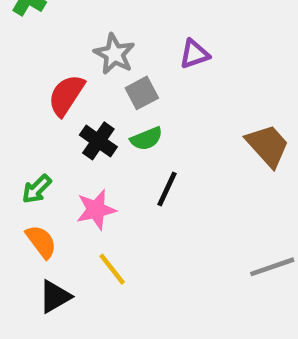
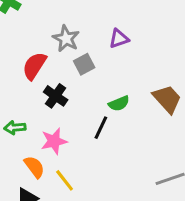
green semicircle: (146, 139) -> (119, 103), moved
green arrow: (37, 189) -> (15, 128), turned 40
orange semicircle: (41, 242) -> (34, 167), moved

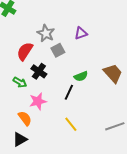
green arrow: (15, 128) -> (20, 82), moved, turned -144
yellow line: (65, 180) -> (71, 124), moved

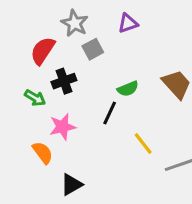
black cross: (39, 71) -> (64, 81), turned 35
yellow line: (71, 124) -> (143, 144), moved
black triangle: (20, 139) -> (72, 185), moved

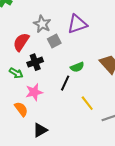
purple triangle: (128, 23) -> (77, 24), size x1.5

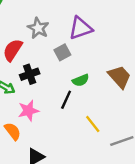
gray square: (54, 41) -> (62, 52), moved

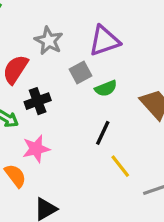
green semicircle: (81, 80) -> (106, 88), moved
black line: (66, 100) -> (103, 133), moved

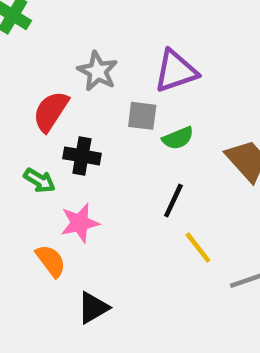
gray square: (80, 73) -> (142, 116), turned 35
black cross: (38, 101) -> (82, 156), turned 30

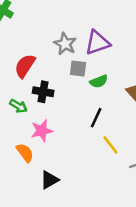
gray star: (98, 71) -> (65, 44), moved

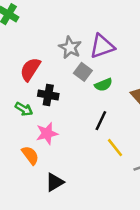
gray square: (78, 68) -> (83, 72), turned 30

